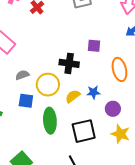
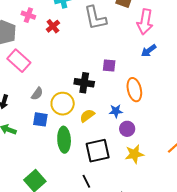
gray semicircle: (22, 75) -> (37, 94), turned 144
blue star: (93, 92) -> (116, 111), moved
yellow star: (120, 134) -> (134, 154), turned -30

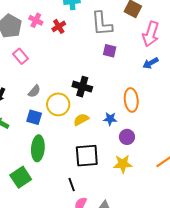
pink cross: (28, 15) -> (36, 20), moved
pink rectangle: (19, 61) -> (21, 56), size x0.7
purple square: (109, 66) -> (110, 51), moved
purple circle: (127, 129) -> (127, 137), moved
green ellipse: (64, 140) -> (38, 148), moved

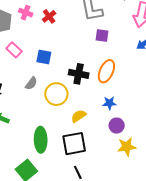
orange ellipse: (131, 100) -> (106, 71), moved, turned 35
blue square: (34, 117) -> (44, 57), moved
yellow semicircle: (81, 120) -> (79, 116), moved
purple circle: (127, 137) -> (117, 126), moved
black square: (87, 156) -> (74, 144), moved

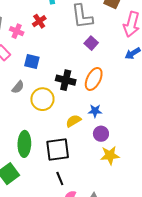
pink cross: (26, 13) -> (17, 31), moved
purple square: (102, 35) -> (91, 43), turned 32
yellow semicircle: (79, 116) -> (73, 121), moved

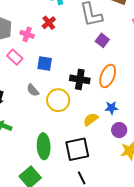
gray semicircle: (18, 87) -> (33, 90), turned 104

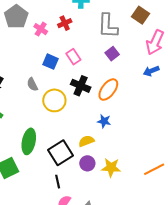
pink rectangle: (15, 57) -> (73, 57), moved
yellow semicircle: (91, 119) -> (86, 141), moved
purple circle: (119, 130) -> (87, 163), moved
black square: (77, 149) -> (61, 153), turned -35

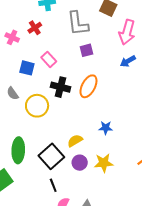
purple square: (112, 54) -> (86, 50), turned 32
blue star: (104, 121) -> (106, 128), moved

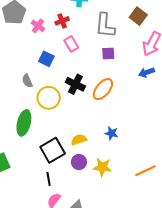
pink rectangle: (49, 59) -> (71, 44), moved
green ellipse: (18, 150) -> (24, 123), moved

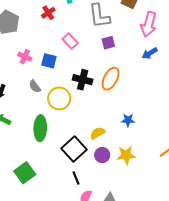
red cross: (62, 21) -> (48, 13), moved
pink cross: (38, 26) -> (25, 57), moved

